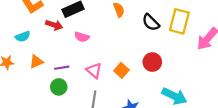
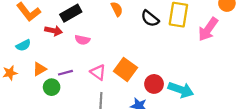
red circle: (152, 62) -> (154, 84), moved
orange square: (121, 70) -> (125, 69), size x1.5
green circle: (59, 87) -> (52, 87), moved

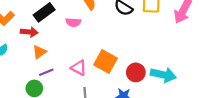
pink semicircle: (82, 40) -> (73, 22), moved
orange triangle: (40, 69) -> (39, 52), moved

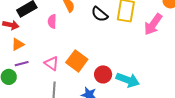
pink semicircle: (73, 22) -> (52, 21), turned 80

